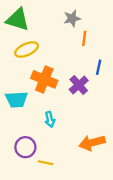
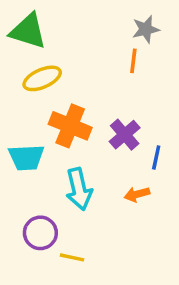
gray star: (72, 18) -> (146, 29), moved
blue line: (99, 67) -> (156, 157), moved
cyan arrow: (50, 119) -> (79, 189), size x1.6
orange arrow: (92, 143) -> (137, 194), moved, size x0.6

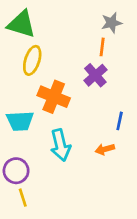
yellow ellipse: (42, 78) -> (32, 60), turned -48
purple cross: (125, 135) -> (95, 75), moved
purple circle: (40, 233) -> (16, 171), moved
yellow line: (72, 257) -> (23, 198), moved, turned 60

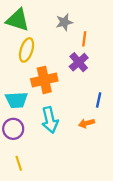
gray star: (112, 23) -> (64, 22), moved
orange cross: (54, 97) -> (44, 80), turned -35
purple circle: (16, 171) -> (13, 129), moved

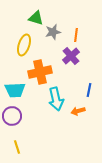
green triangle: (18, 20) -> (36, 18), moved, size x0.7
gray star: (64, 22) -> (53, 32), moved
cyan arrow: (50, 120) -> (56, 99), moved

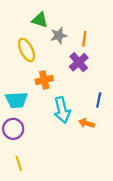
yellow ellipse: (24, 45) -> (27, 50), turned -45
orange cross: (40, 72) -> (44, 80), size x0.7
orange arrow: (78, 111) -> (86, 123), turned 32

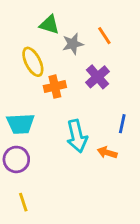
orange line: (84, 39) -> (104, 36), moved, turned -40
orange cross: (44, 80) -> (55, 87), moved

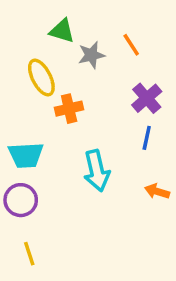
purple cross: (98, 77) -> (147, 98), moved
blue line: (122, 124) -> (147, 138), moved
orange arrow: (107, 153) -> (157, 191), moved

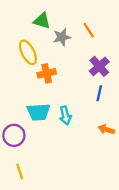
cyan trapezoid: (26, 155) -> (38, 112), moved
cyan arrow: (97, 171) -> (65, 115), size x0.7

